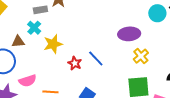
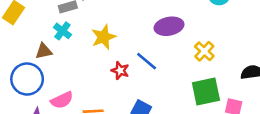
purple ellipse: (129, 34) -> (169, 26), moved
yellow star: (53, 44) -> (104, 37), moved

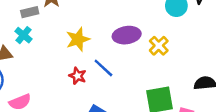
yellow star: (104, 37) -> (78, 39), moved
yellow cross: (204, 51) -> (159, 46), moved

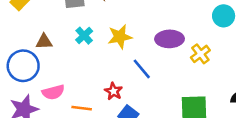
cyan cross: (23, 35) -> (84, 36), moved
red star: (78, 76) -> (113, 91), moved

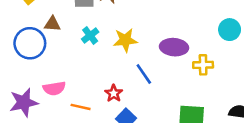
brown triangle: (44, 42) -> (52, 24), moved
yellow cross: (200, 54) -> (203, 65), turned 30
blue circle: (23, 66) -> (30, 43), moved

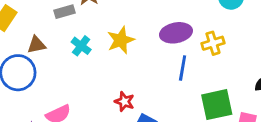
blue line: (144, 74) -> (183, 68), moved, turned 60

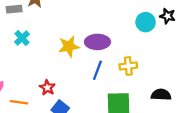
yellow star: (121, 40) -> (69, 46), moved
yellow cross: (213, 43) -> (128, 66), moved

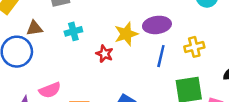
cyan cross: (22, 38) -> (73, 31), turned 35
red star: (47, 88) -> (105, 54), moved

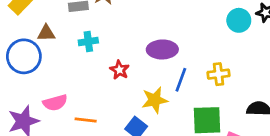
purple ellipse: (157, 25) -> (162, 49), moved
yellow star: (126, 34) -> (155, 100), moved

